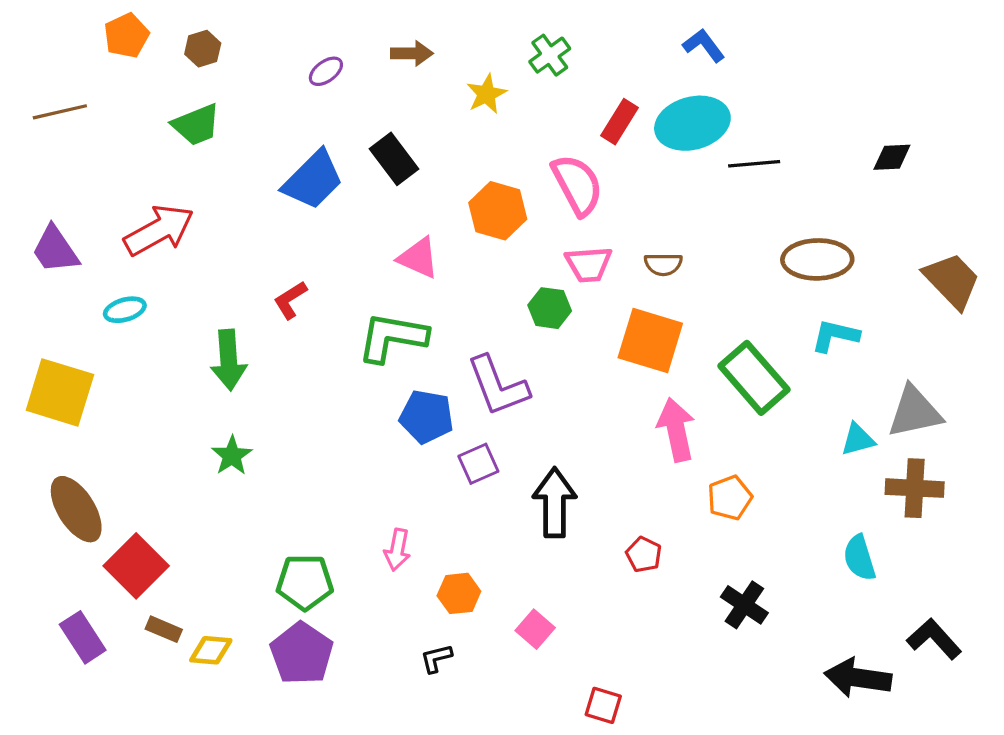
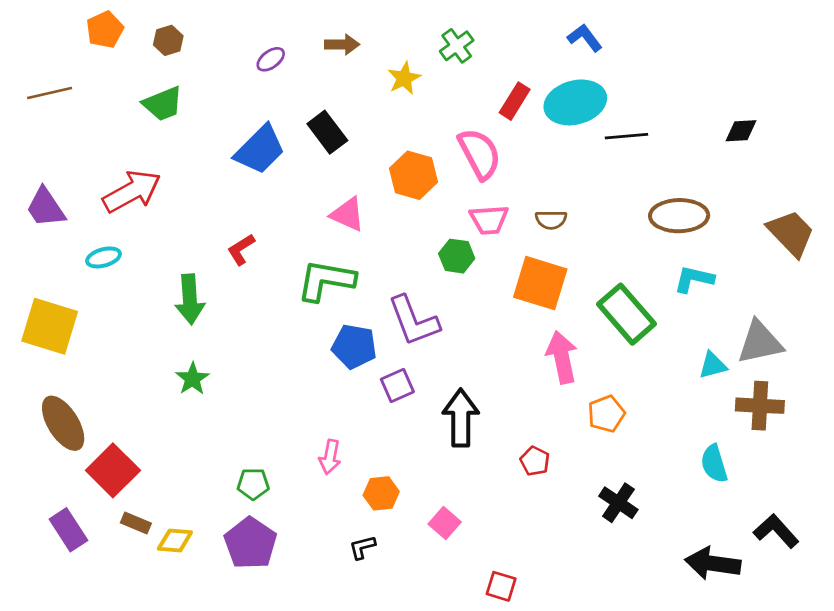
green pentagon: (305, 582) -> (253, 484), size x0.7

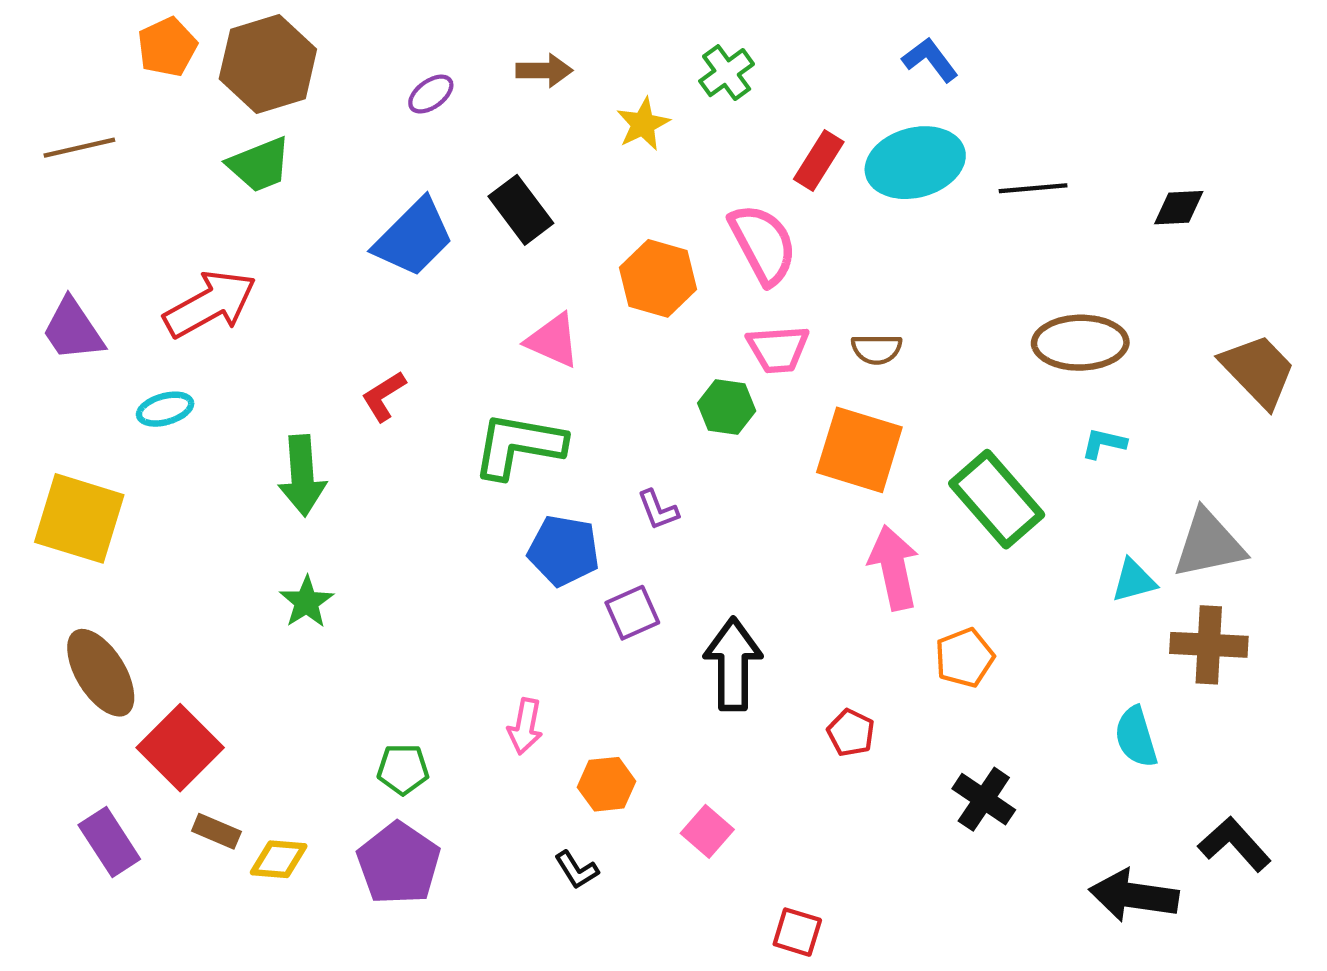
brown hexagon: (168, 40) -> (268, 64), size x2.0
black line: (627, 136) -> (1033, 188), moved
cyan L-shape: (694, 279) -> (1104, 443), size x0.7
purple L-shape: (414, 321) -> (658, 510), size x0.5
black L-shape: (362, 547) -> (577, 870), turned -108

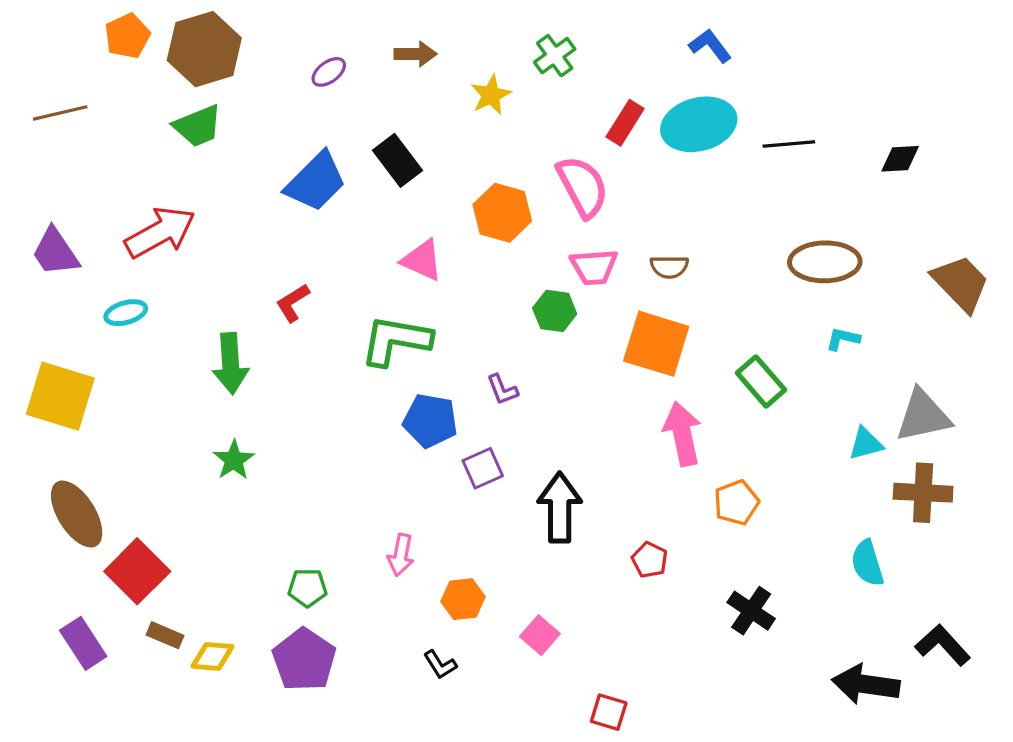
green rectangle: (997, 499) -> (761, 381), size x0.7

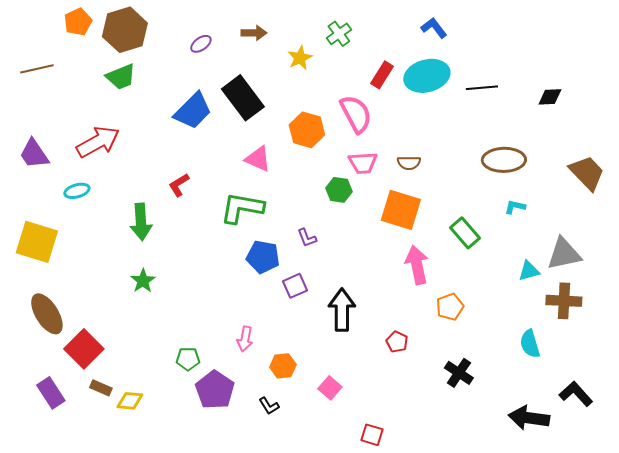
black rectangle: (398, 160) -> (243, 98), size x1.4
purple pentagon: (304, 660) -> (215, 390), moved

